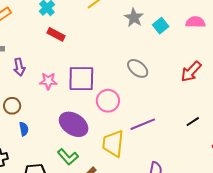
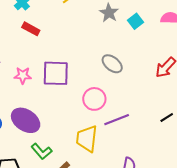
pink circle: (108, 101) -> (94, 99), moved
purple ellipse: (74, 124) -> (26, 120), moved

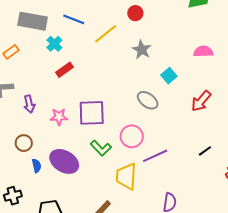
cyan square: (136, 21) -> (169, 76), moved
red rectangle: (31, 29) -> (64, 70), turned -60
green L-shape: (42, 151) -> (101, 148), moved

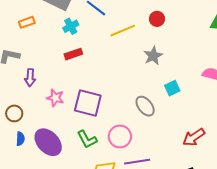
red arrow: (201, 101) -> (194, 137), moved

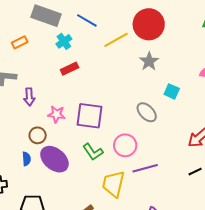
red circle: (157, 19) -> (149, 24), size x2.0
cyan square: (172, 88) -> (172, 91), turned -35
brown circle: (14, 113) -> (38, 135), moved

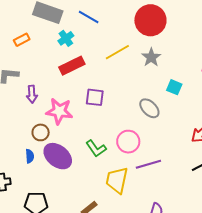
yellow line: (116, 40) -> (117, 52), moved
red rectangle: (70, 69) -> (72, 66), size x1.4
pink star: (57, 114) -> (59, 111), size x1.5
purple square: (89, 116) -> (95, 97), moved, size x0.7

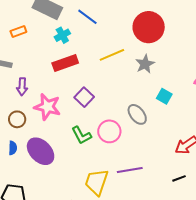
purple square: (95, 97) -> (84, 97), turned 30
brown circle: (41, 132) -> (17, 119), moved
pink circle: (128, 142) -> (109, 131), moved
green L-shape: (96, 148) -> (81, 135), moved

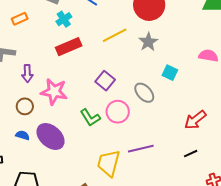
purple square: (84, 97) -> (105, 81), moved
blue semicircle: (13, 148) -> (23, 135), turned -72

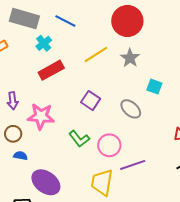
pink circle: (118, 112) -> (109, 145), moved
blue semicircle: (23, 135) -> (20, 156), moved
purple ellipse: (51, 136) -> (46, 182), moved

